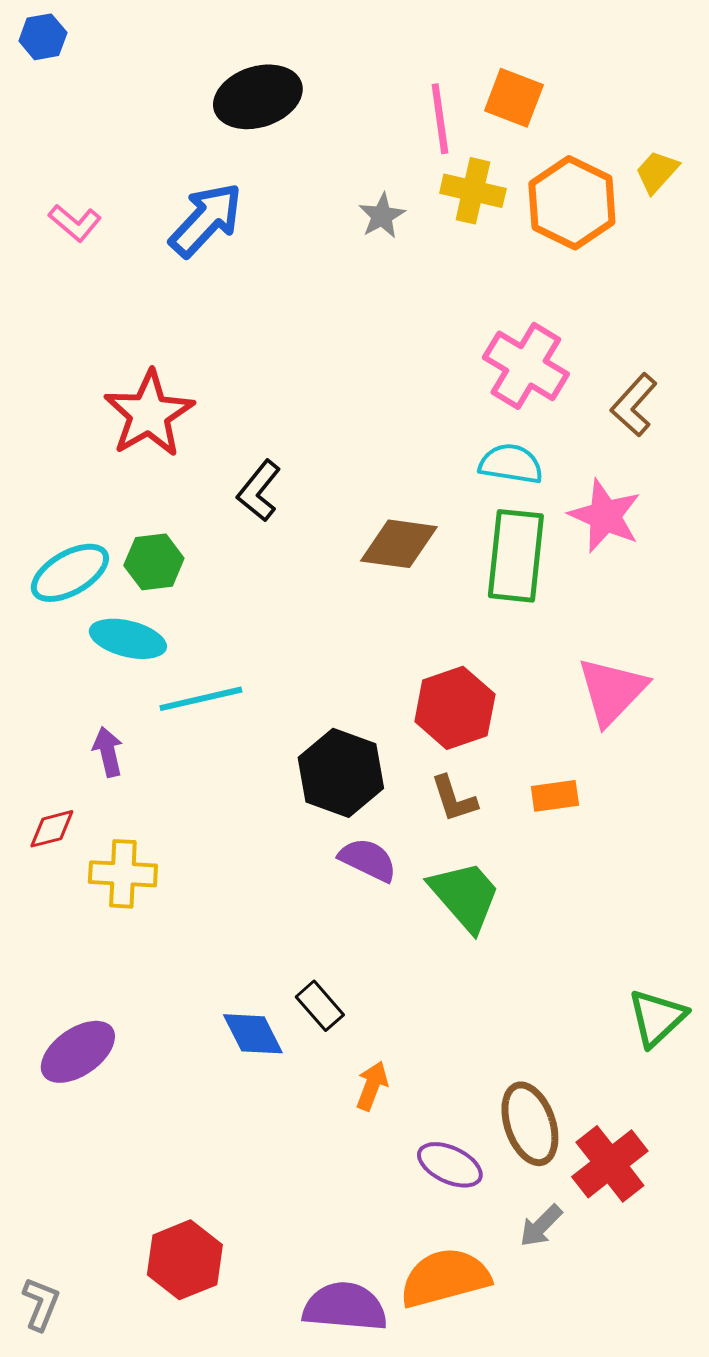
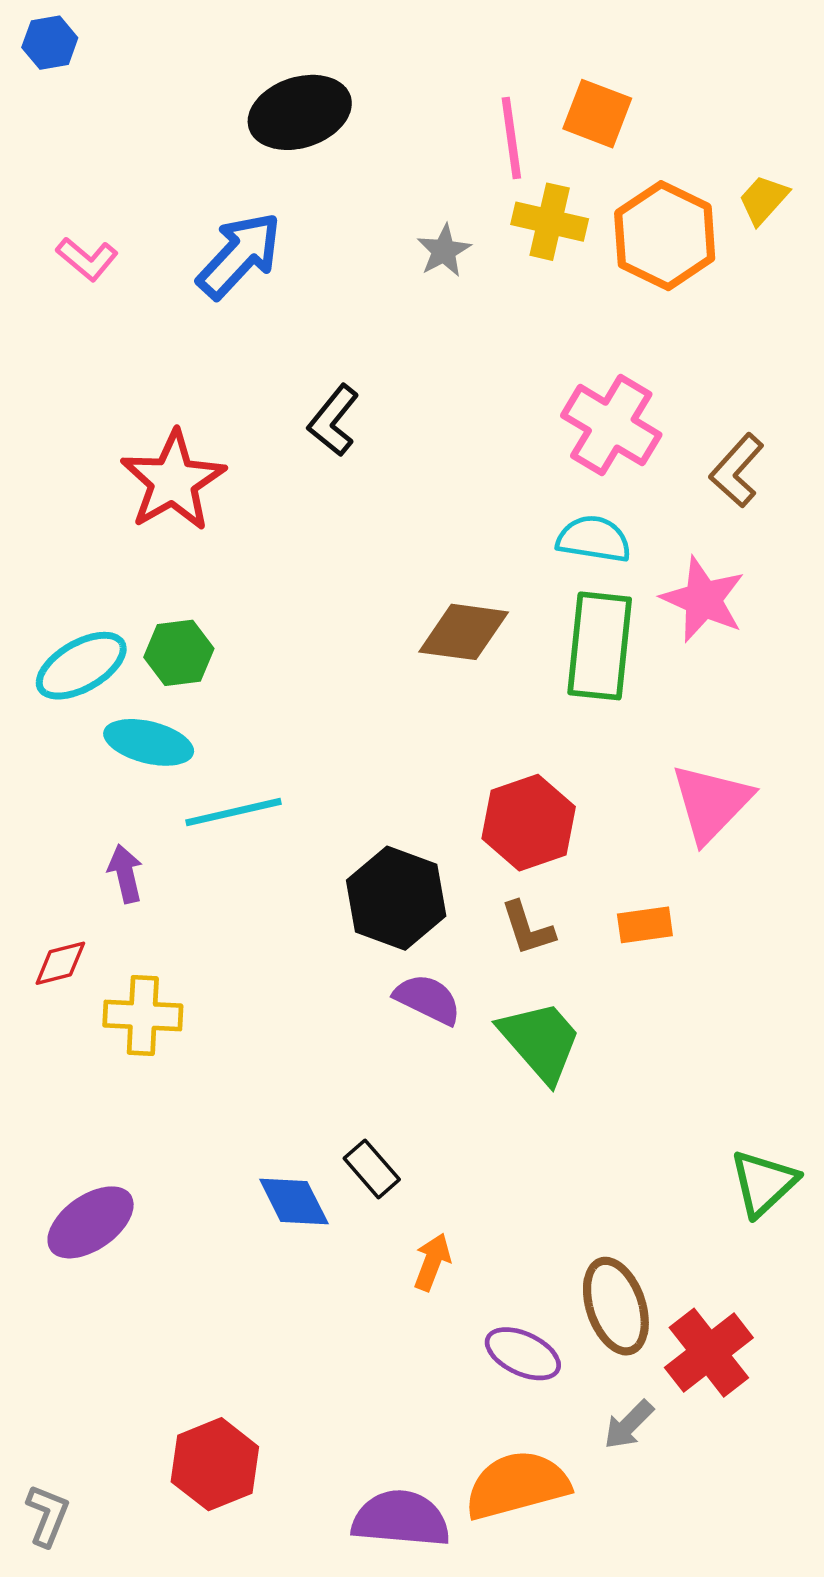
black L-shape: (259, 491) -> (333, 420), moved

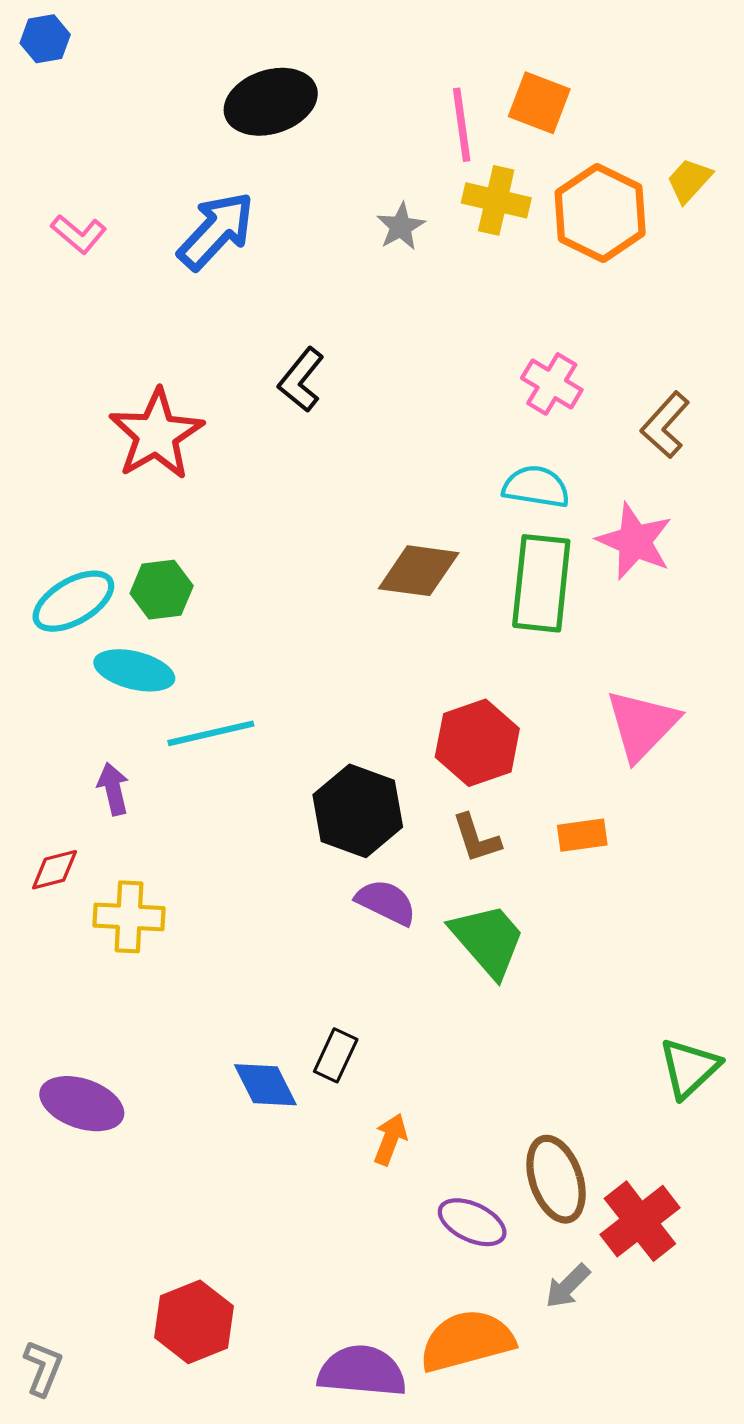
pink cross: (611, 425) -> (552, 384), size x0.7
black rectangle: (372, 1169) -> (336, 1055), turned 66
purple ellipse: (91, 1222) -> (82, 1104), turned 54

